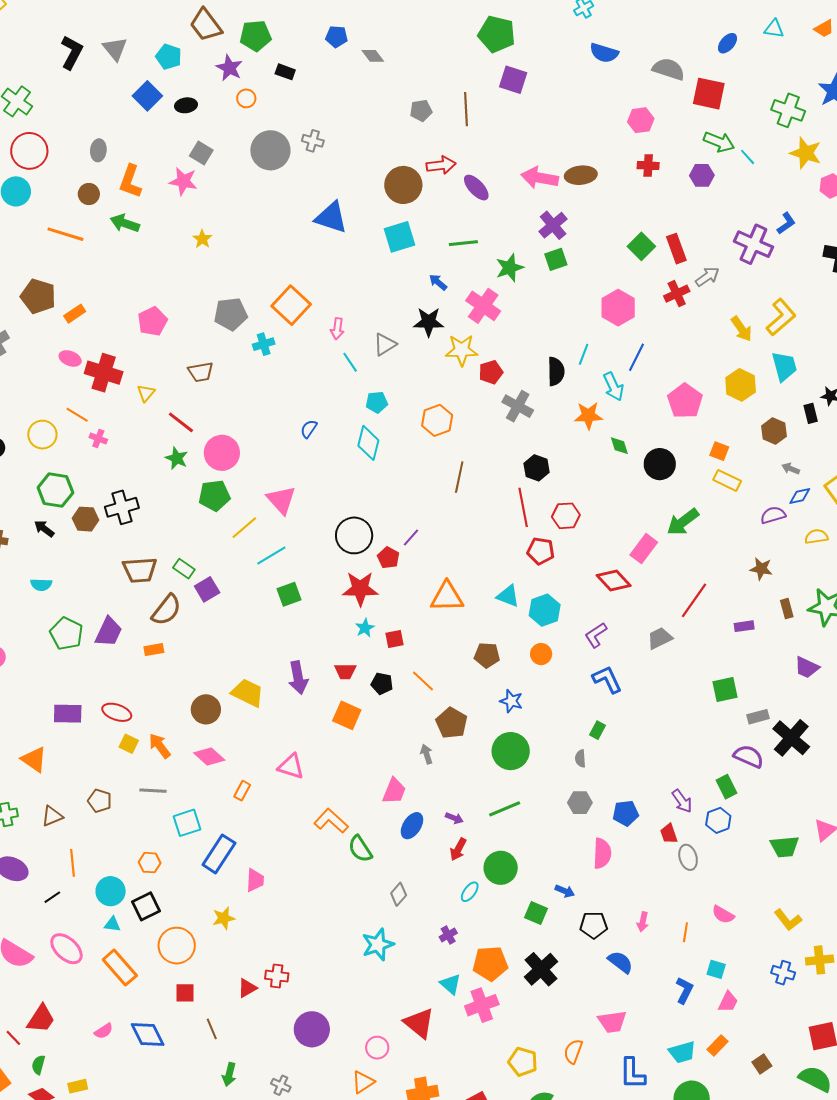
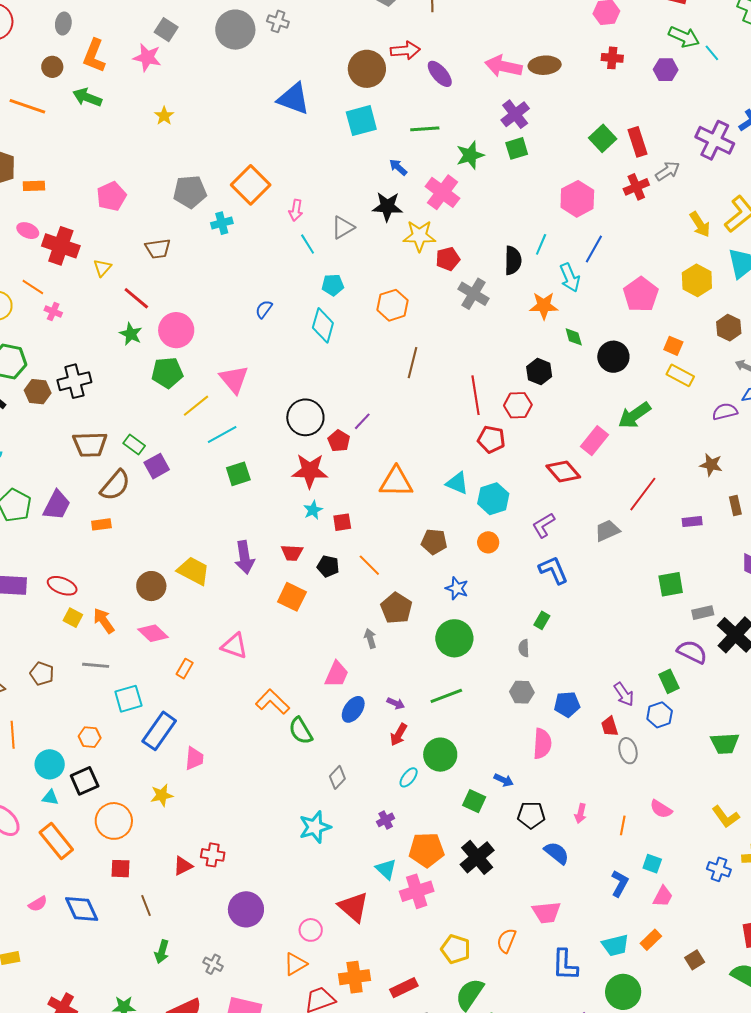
orange rectangle: (75, 314) -> (34, 186), turned 30
black hexagon: (537, 468) -> (539, 372), moved

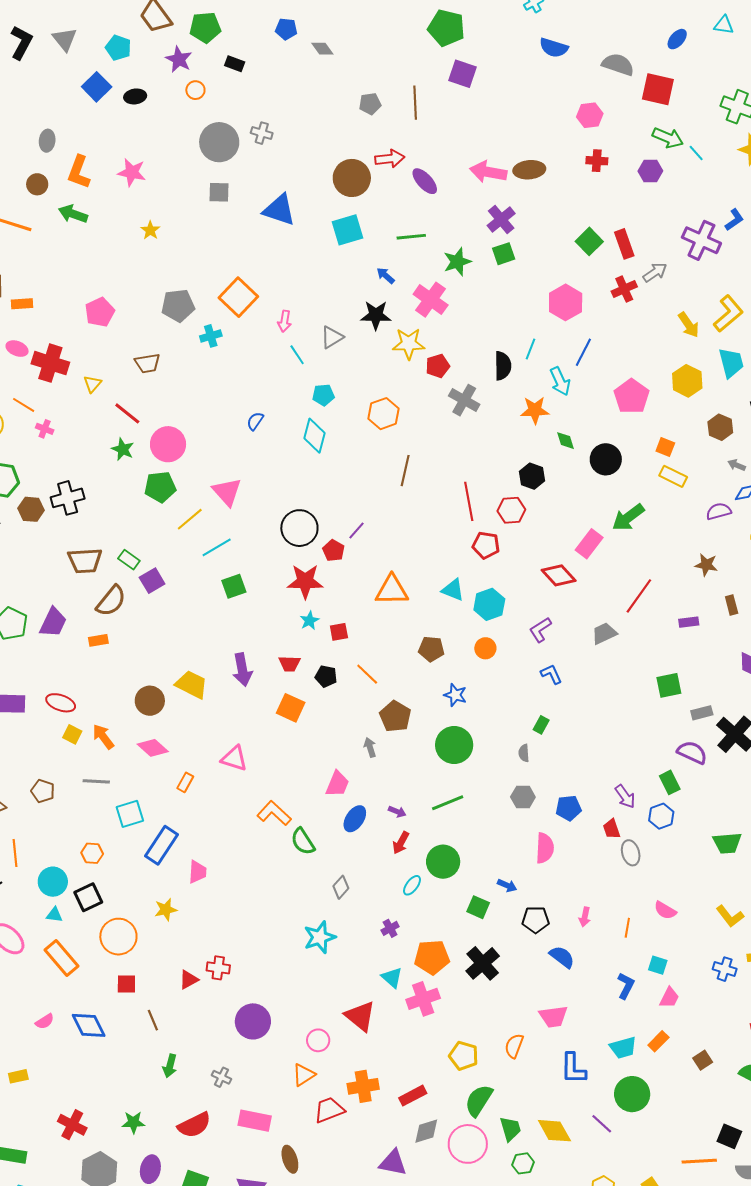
gray square: (166, 30) -> (219, 192), moved, turned -30
blue L-shape: (553, 570) -> (551, 674), size x0.7

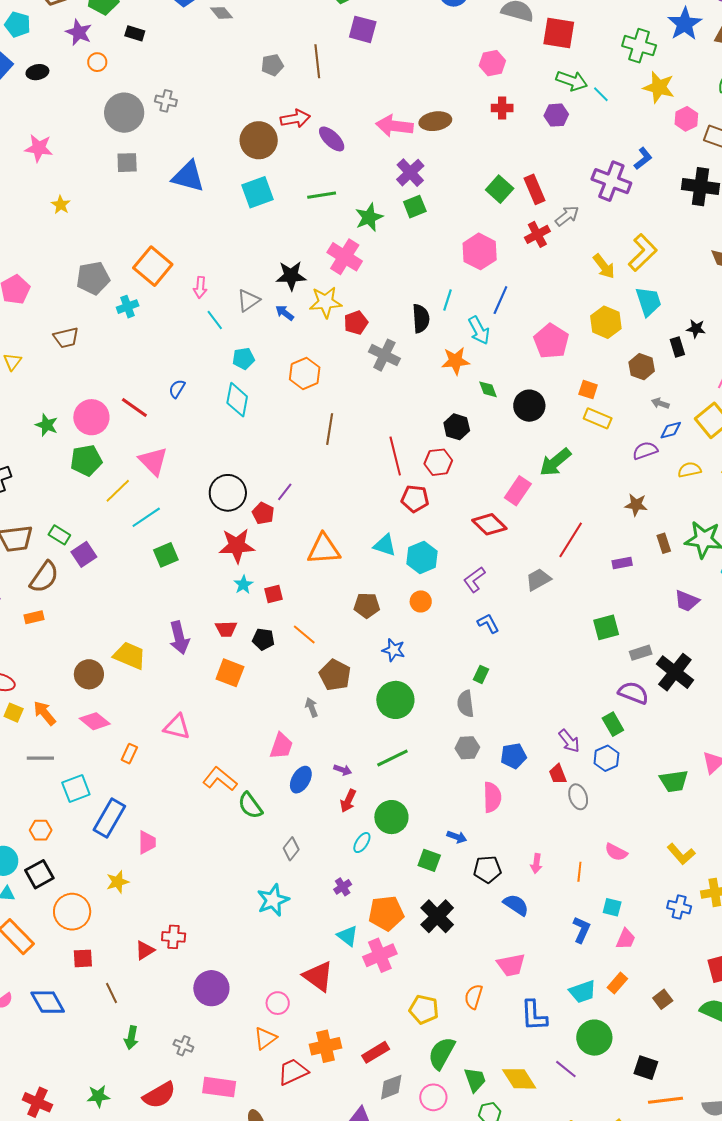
blue arrow: (386, 276) -> (285, 313), moved
red line: (127, 413) -> (134, 407), moved
gray semicircle: (524, 753) -> (466, 704), size x1.5
black square: (729, 1136) -> (646, 1068), moved
pink circle: (468, 1144) -> (433, 1097), size x0.7

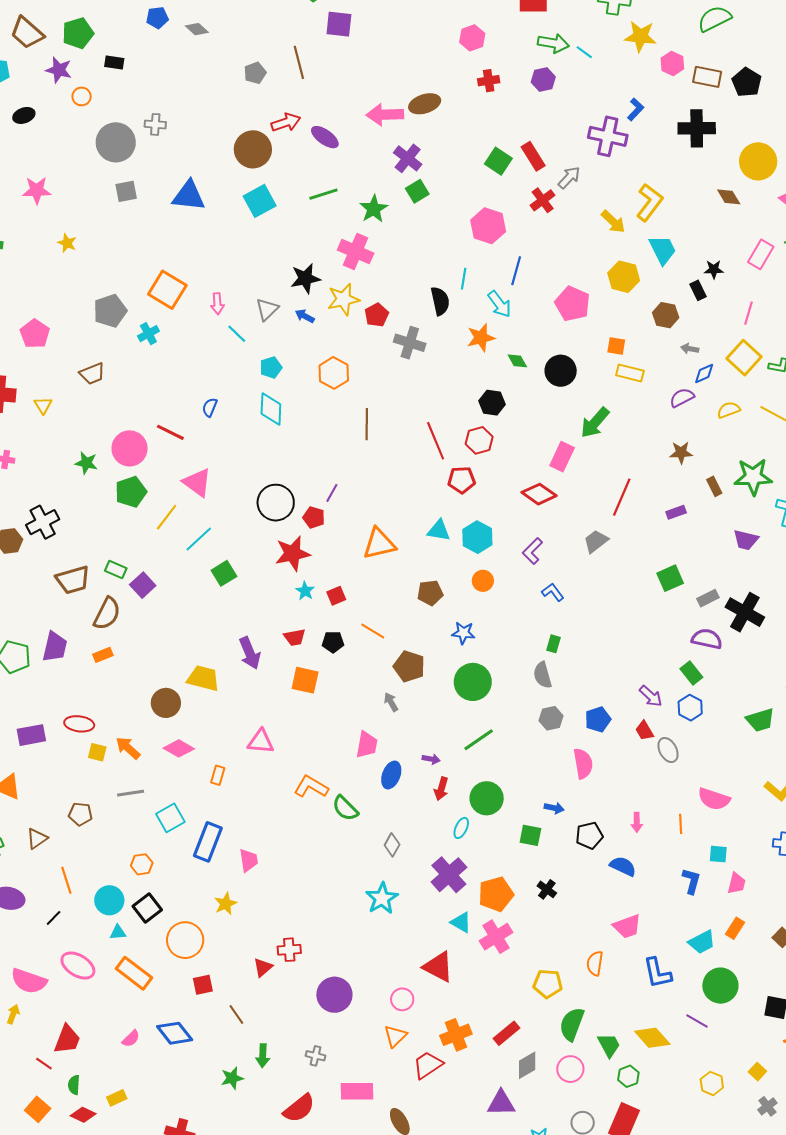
pink semicircle: (616, 852) -> (714, 799), size x1.4
purple cross: (343, 887) -> (449, 875), size x2.0
black cross: (437, 916) -> (547, 889), size x0.6
green star: (98, 1096) -> (232, 1078), moved

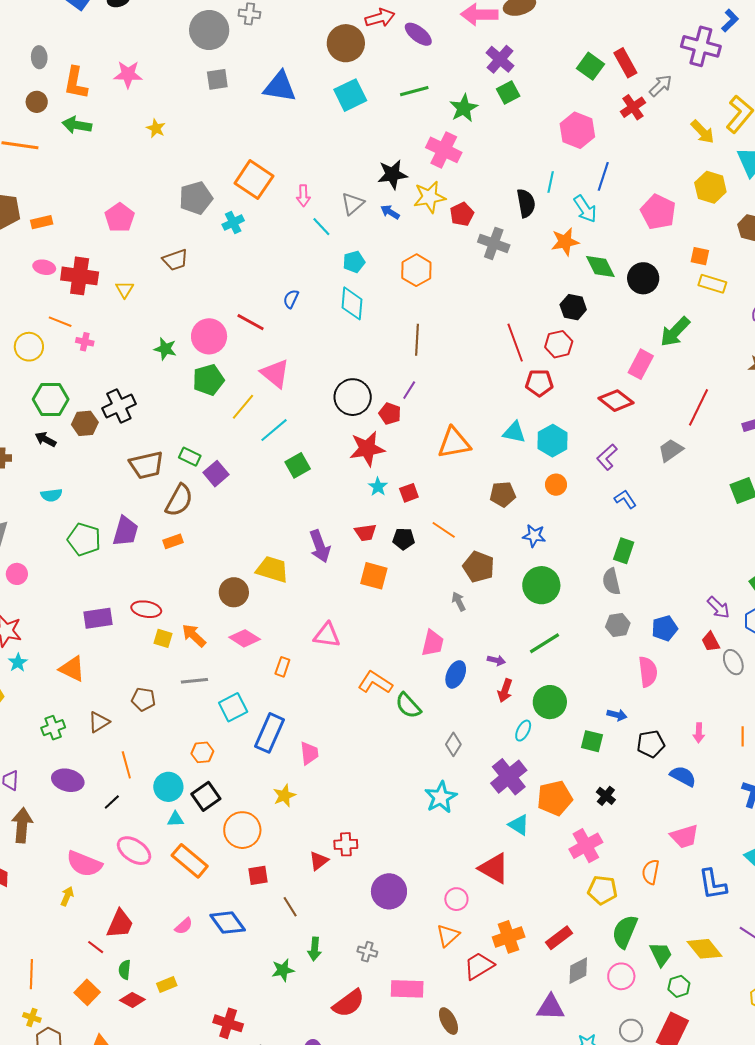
green diamond: (517, 361) -> (600, 266), size x1.5
brown line: (367, 424) -> (417, 340), moved
green rectangle: (553, 644) -> (624, 551), size x1.4
pink cross: (496, 937) -> (586, 846), moved

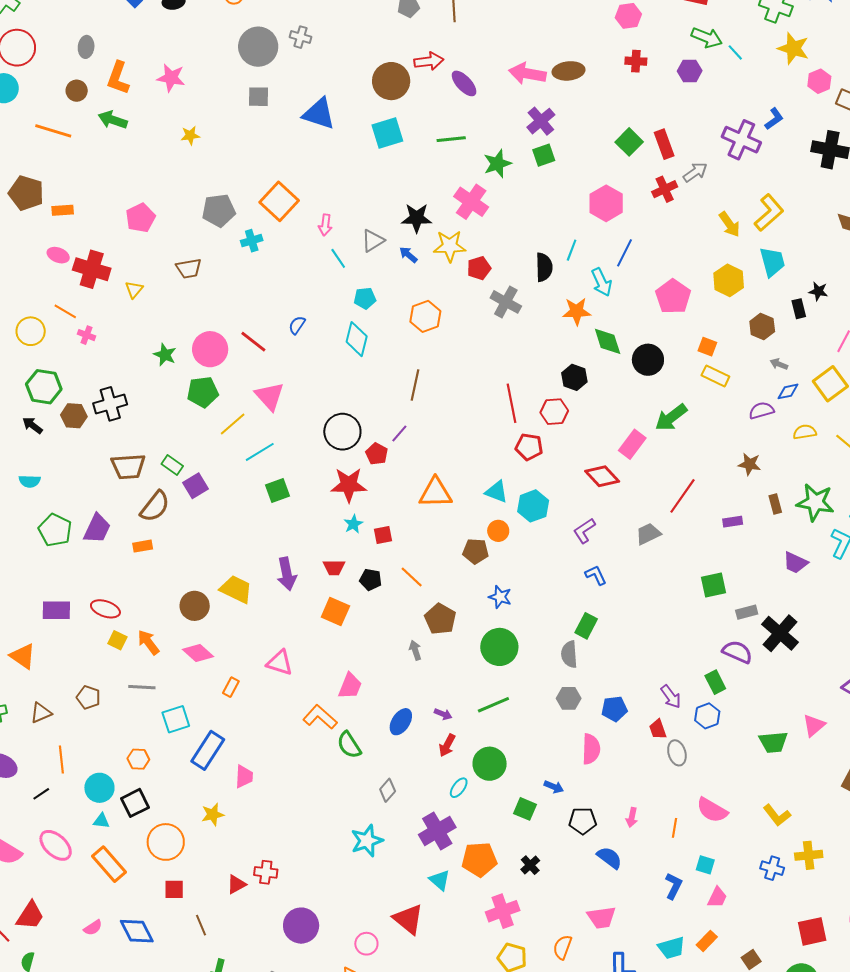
yellow star: (156, 128) -> (190, 135), turned 30
orange circle: (556, 485) -> (498, 531), moved
pink trapezoid: (433, 643) -> (350, 686), moved

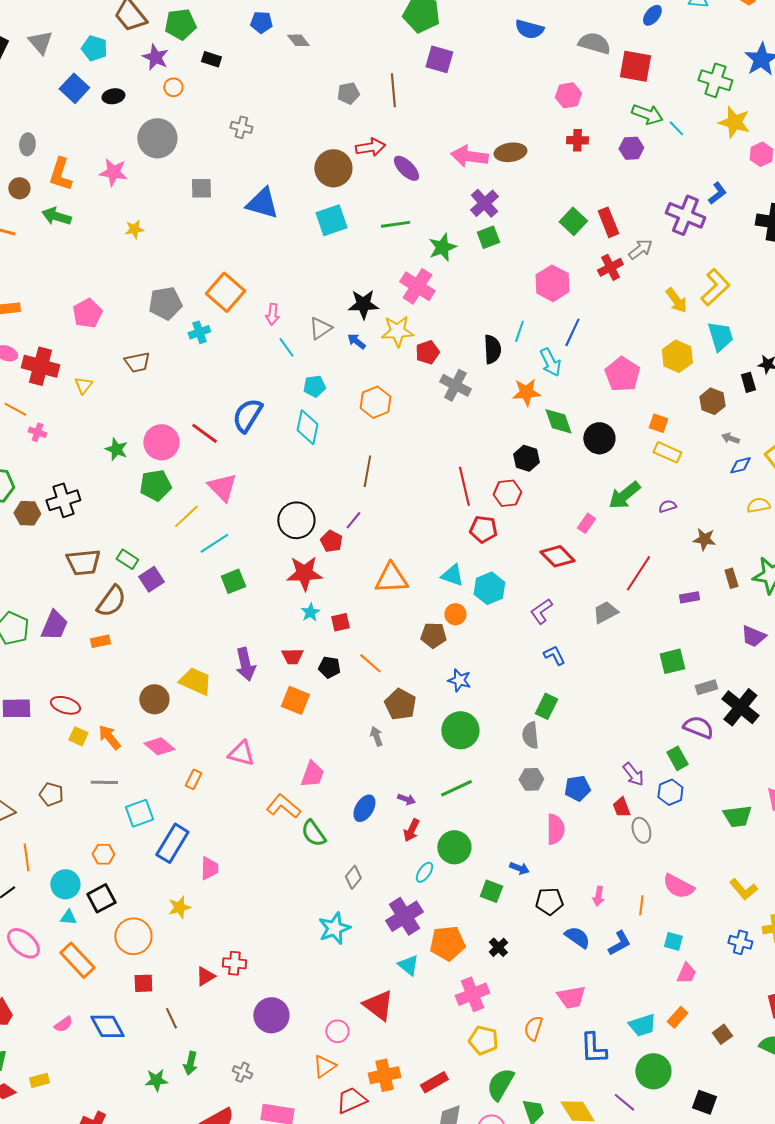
gray circle: (258, 47) -> (157, 138), moved
blue semicircle: (297, 325) -> (247, 415), size x1.8
purple semicircle: (761, 411) -> (667, 506), moved, size x0.7
pink rectangle: (632, 444) -> (586, 523), size x0.7
blue L-shape: (674, 886) -> (619, 943), moved, turned 36

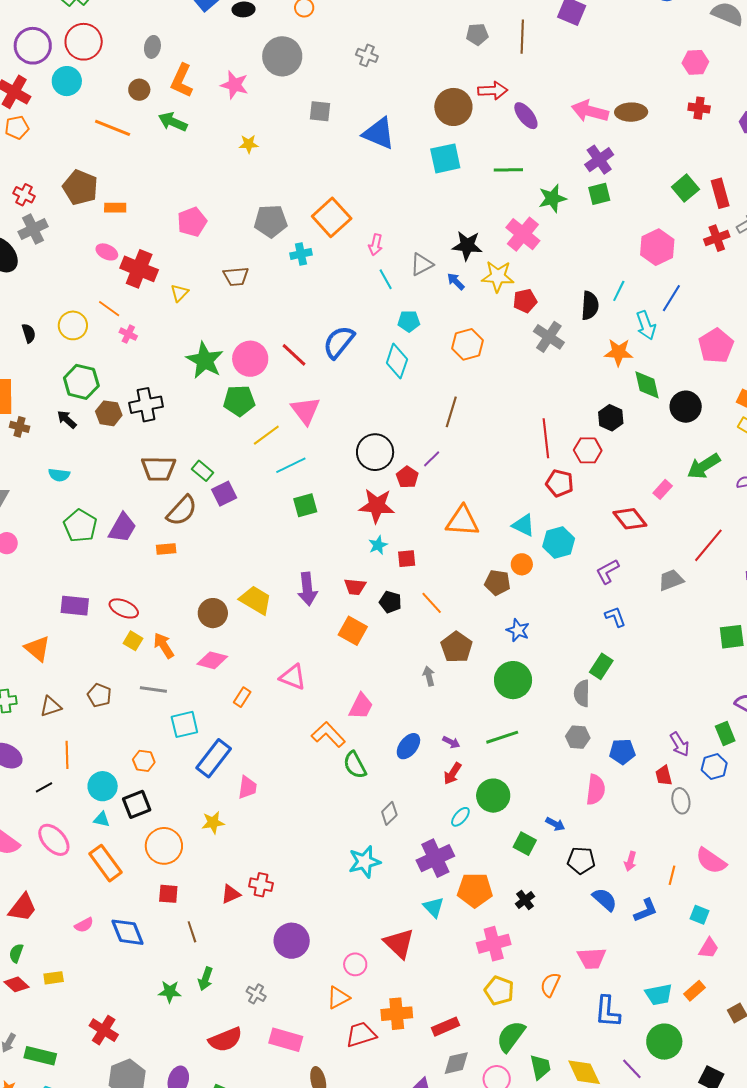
green star: (116, 449) -> (205, 360), size x1.6
pink diamond: (159, 746) -> (212, 660), turned -32

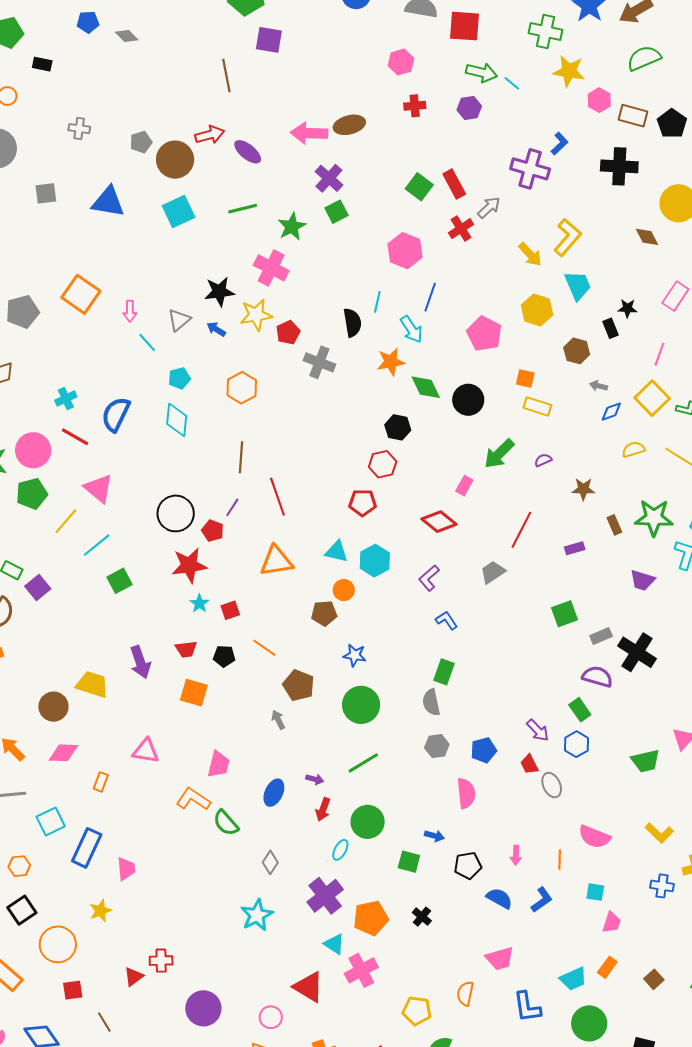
gray pentagon: (477, 34) -> (141, 142), moved
cyan cross: (301, 254) -> (66, 399), moved
red line: (546, 438) -> (277, 497), moved
pink cross: (494, 944) -> (361, 970), moved

